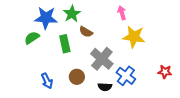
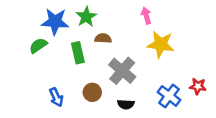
brown semicircle: (86, 32) -> (103, 38), turned 152
blue cross: (126, 76) -> (169, 96), moved

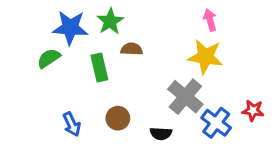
pink arrow: (146, 16) -> (210, 20), moved
gray cross: (122, 71) -> (185, 97), moved

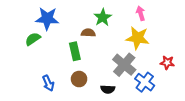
green star: (110, 21) -> (103, 17), moved
green rectangle: (99, 67) -> (75, 51), moved
red star: (253, 111) -> (167, 63), moved

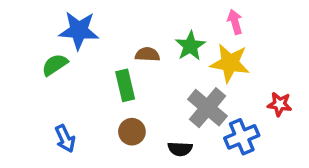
green star: (103, 17) -> (190, 46), moved
blue cross: (145, 82) -> (242, 137), turned 30
blue arrow: (48, 83) -> (65, 139), moved

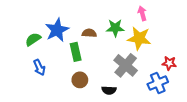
blue star: (79, 30) -> (57, 30), moved, turned -30
green star: (190, 46) -> (115, 28), turned 30
blue cross: (242, 137) -> (158, 83), moved
blue arrow: (65, 139) -> (39, 67), moved

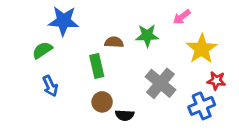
pink arrow: (142, 13) -> (182, 17), turned -112
blue star: (57, 30) -> (64, 21), moved, turned 30
yellow star: (139, 38) -> (202, 49), moved, turned 30
black semicircle: (109, 90) -> (125, 115), moved

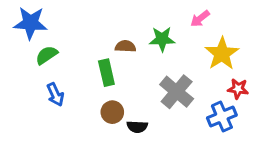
blue star: (64, 21) -> (30, 23), moved

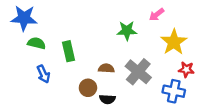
brown semicircle: (125, 46) -> (106, 68), moved
green semicircle: (47, 55) -> (37, 43), turned 48
green rectangle: (106, 73) -> (69, 51), moved
blue cross: (222, 116) -> (174, 91), turned 35

